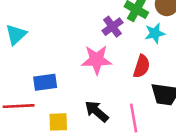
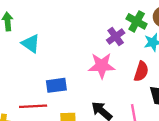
cyan triangle: (16, 35) -> (31, 44), turned -42

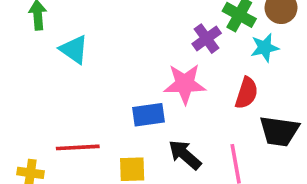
blue rectangle: (56, 85) -> (148, 115), moved

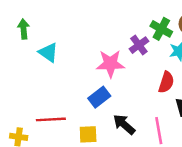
pink star: (185, 84) -> (110, 64), moved
blue rectangle: (148, 115) -> (99, 97), turned -30

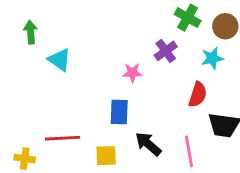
green cross: (161, 29) -> (188, 18), moved
pink star: (110, 64) -> (132, 73), size x0.6
blue rectangle: (99, 97) -> (119, 112), turned -50

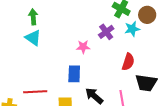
green arrow: (31, 32) -> (33, 17), moved
cyan star: (212, 58) -> (132, 29), moved

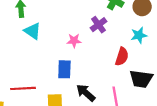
cyan star: (132, 29) -> (139, 35), moved
cyan triangle: (33, 38) -> (33, 31), moved

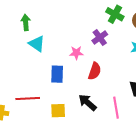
red semicircle: (122, 57) -> (95, 71), moved
blue rectangle: (64, 69) -> (57, 74), moved

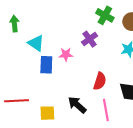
cyan triangle: (37, 44) -> (36, 43), moved
red semicircle: (95, 71) -> (100, 81), moved
blue rectangle: (57, 74) -> (46, 65), moved

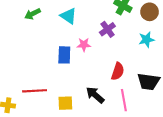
green arrow: (14, 24) -> (33, 14), turned -112
cyan triangle: (36, 43) -> (68, 16), moved

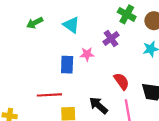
red semicircle: (118, 71) -> (121, 81), turned -54
red line: (35, 91) -> (49, 95), moved

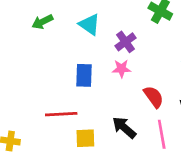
purple cross: (111, 38) -> (126, 42), moved
pink star: (87, 54) -> (121, 69), moved

